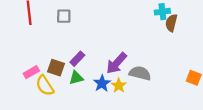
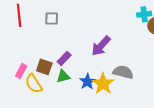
purple arrow: (116, 63) -> (101, 46), moved
pink rectangle: (31, 72) -> (21, 71), turned -32
yellow star: (119, 86) -> (103, 84), size x1.5

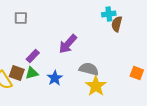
brown square: (44, 67) -> (17, 73), moved
yellow star: (103, 84) -> (96, 86), moved

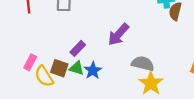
green triangle: (32, 73) -> (77, 68), turned 32
blue star: (55, 78) -> (93, 70), moved

